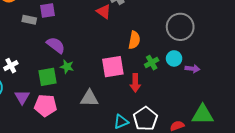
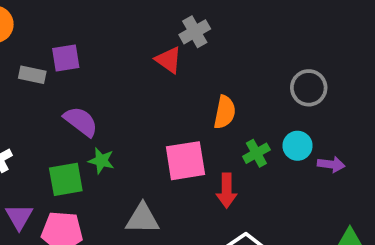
gray circle: (180, 27) -> (309, 88), size x0.7

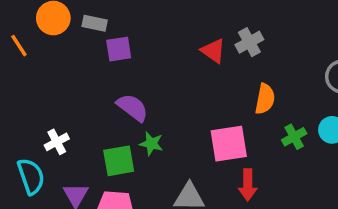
gray cross: (195, 32) -> (249, 42), moved
gray rectangle: (32, 75) -> (95, 23), moved
red arrow: (227, 191) -> (248, 185), moved

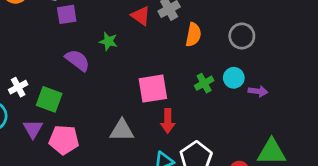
orange semicircle: (265, 99) -> (193, 35), moved
green star: (151, 144) -> (108, 41), moved
green square: (119, 161) -> (49, 99), moved, turned 30

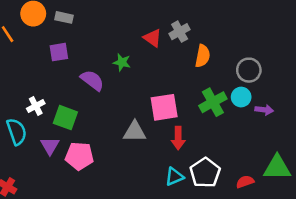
purple square: (67, 14) -> (59, 52), moved
gray circle: (242, 36) -> (249, 70), moved
green cross: (204, 83) -> (213, 102), size x1.5
gray triangle: (122, 130) -> (135, 132), moved

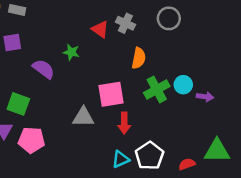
gray cross: (180, 32) -> (125, 23), turned -36
orange semicircle: (203, 56) -> (139, 58), moved
gray circle: (249, 70) -> (169, 18), moved

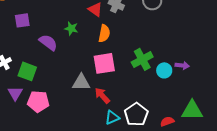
orange semicircle: (139, 58) -> (104, 33), moved
cyan circle: (183, 85) -> (164, 70), moved
red arrow: (124, 123) -> (102, 95), moved, turned 138

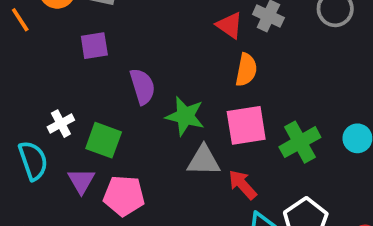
green star: (71, 28) -> (185, 116), moved, size x1.5
purple semicircle: (48, 42) -> (142, 86), turned 36
green cross: (142, 59) -> (300, 142), moved

